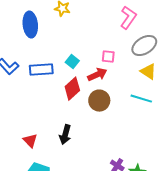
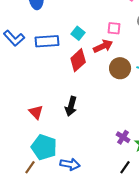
brown circle: (99, 101) -> (120, 68), moved

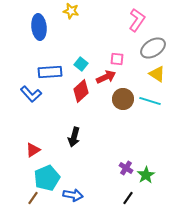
blue L-shape: (14, 38) -> (31, 94), moved
red triangle: (36, 112) -> (33, 150), moved, turned 42
cyan pentagon: (44, 147) -> (47, 178), turned 30

